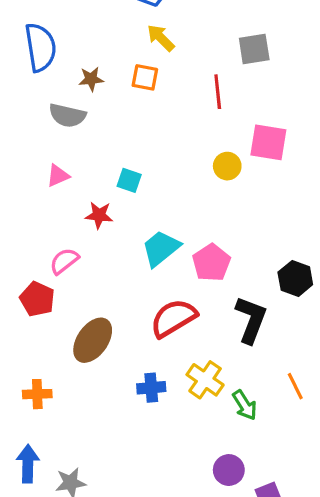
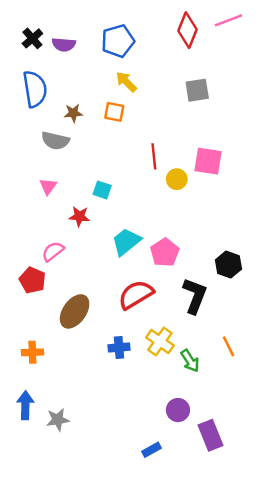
red line: (218, 92) -> (154, 156), moved
pink triangle: (58, 176) -> (48, 186), turned -30

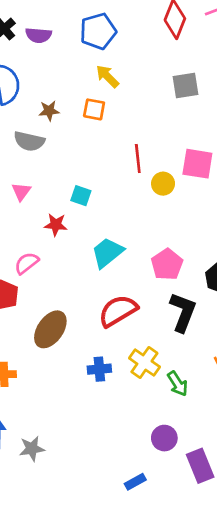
pink pentagon: (165, 253) -> (167, 264), moved

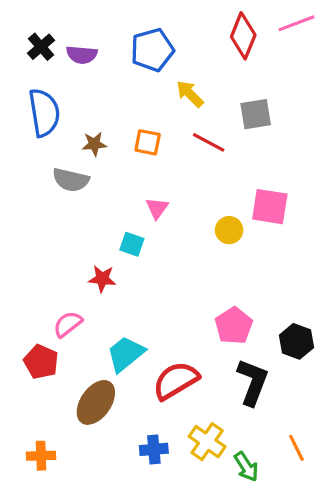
yellow arrow: (107, 76) -> (190, 94), moved
red line: (138, 158) -> (209, 142), moved, turned -56
pink triangle: (21, 192) -> (157, 208), moved
cyan trapezoid: (107, 253) -> (126, 354), moved

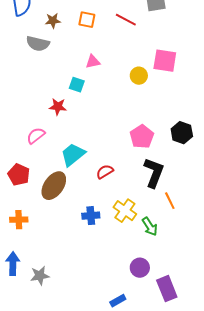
pink triangle: (157, 208) -> (93, 62), turned 42
black hexagon: (296, 341) -> (182, 133), moved
red pentagon: (41, 362) -> (19, 175), moved
red semicircle: (176, 381) -> (105, 172), size x0.6
orange line: (296, 448) -> (170, 201), moved

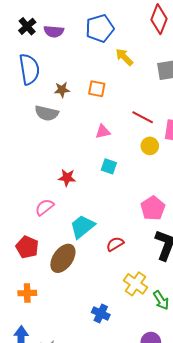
red line: (126, 20) -> (143, 117), moved
cyan square: (77, 85) -> (109, 166), moved
blue cross: (91, 216) -> (101, 314), moved, turned 30

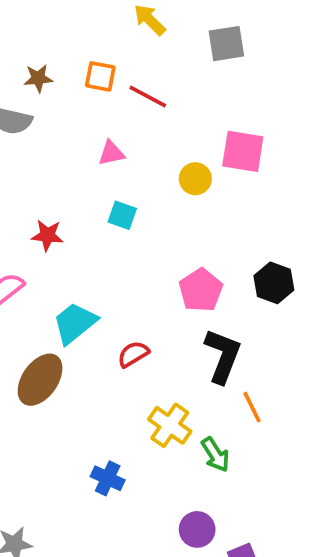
red line: (143, 117) -> (148, 97), moved

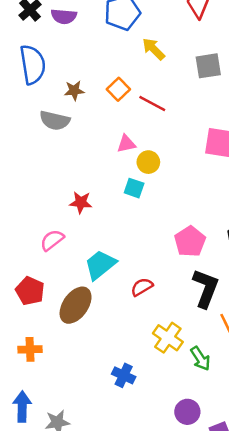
orange square: (100, 76) -> (118, 89), turned 35
yellow circle: (195, 179) -> (148, 162), moved

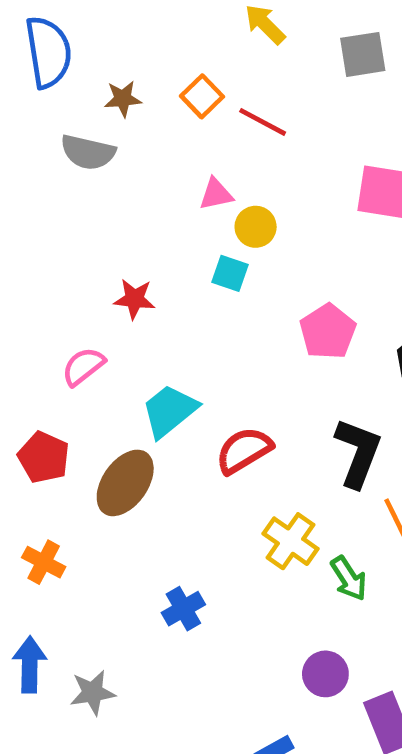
pink pentagon: (190, 241) -> (328, 332), moved
red semicircle: (142, 287) -> (244, 450), size x1.4
orange cross: (30, 349) -> (44, 562), turned 30
blue cross: (124, 375) -> (183, 609), moved, turned 35

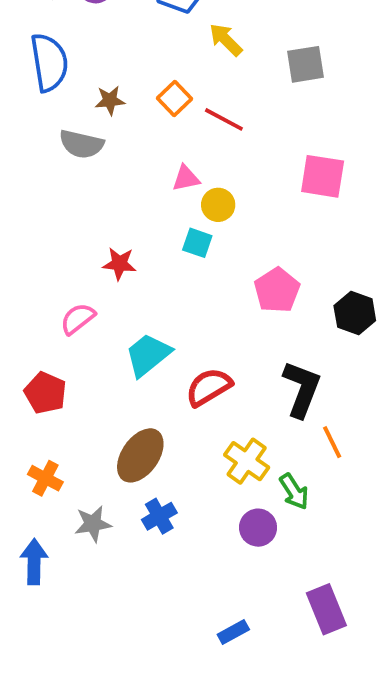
brown ellipse: (125, 483) -> (140, 455), moved
purple circle: (325, 674) -> (258, 528), moved
gray star: (93, 693) -> (93, 524), moved

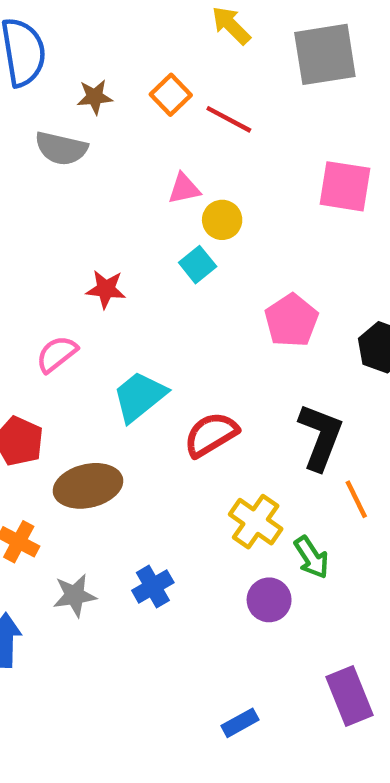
gray square: (305, 64) -> (325, 54), size x1.4
cyan square: (197, 243) -> (198, 265), turned 32
brown ellipse: (140, 455) -> (88, 486), moved, turned 42

